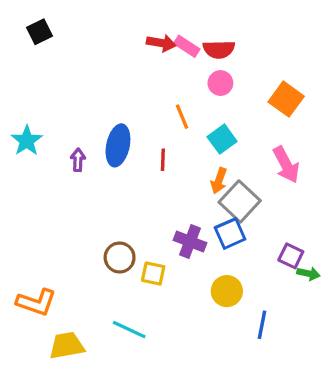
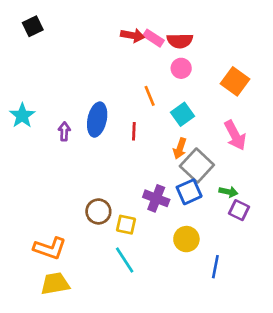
green arrow: (308, 273) -> (228, 192), moved
orange L-shape: (36, 302) -> (50, 248), moved
cyan line: (129, 330) -> (125, 260), moved, turned 32

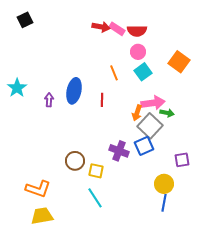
cyan square: (182, 114) -> (143, 72), moved
pink arrow: (235, 135) -> (153, 103), moved, turned -70
green arrow: (228, 192) -> (167, 113), moved
purple square: (239, 210) -> (182, 160), turned -35
yellow circle: (186, 239) -> (164, 184), moved

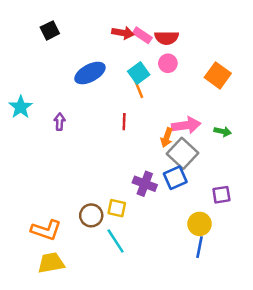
black square: (25, 20) -> (50, 30), moved
cyan square: (143, 72) -> (139, 73), moved
blue ellipse: (74, 91) -> (90, 73), moved, turned 50
green arrow: (167, 113) -> (223, 131), moved
brown circle: (75, 161) -> (91, 215), moved

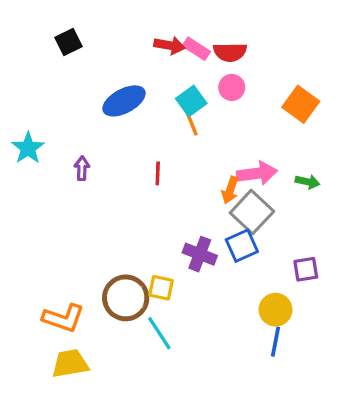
red line: (124, 122) -> (158, 173), moved
brown circle: (91, 215) -> (126, 298), size x1.4

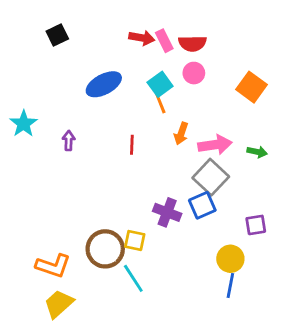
pink rectangle: (196, 49) -> (164, 41), turned 30
orange arrow: (230, 190) -> (181, 134), moved
yellow trapezoid: (70, 364) -> (59, 304), turned -32

